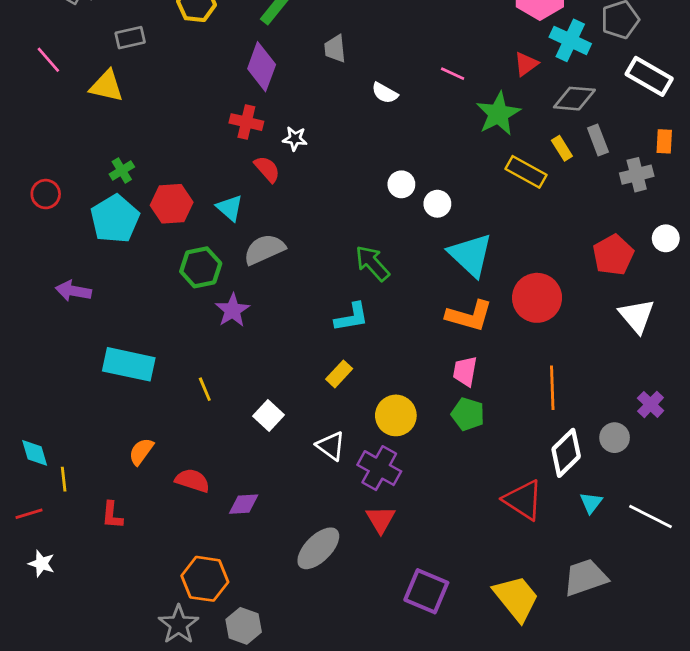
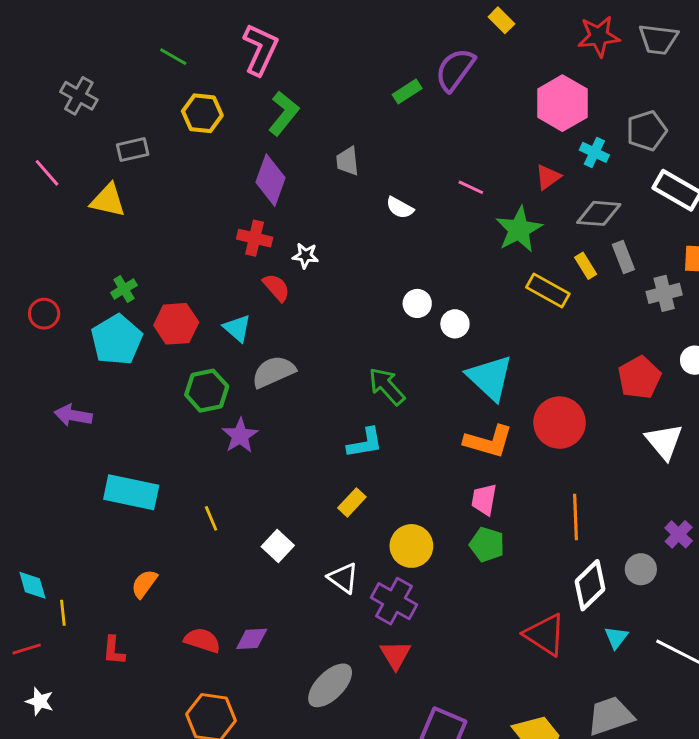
cyan cross: (570, 40) -> (594, 152), size x0.7
red semicircle: (192, 481) -> (202, 640), moved

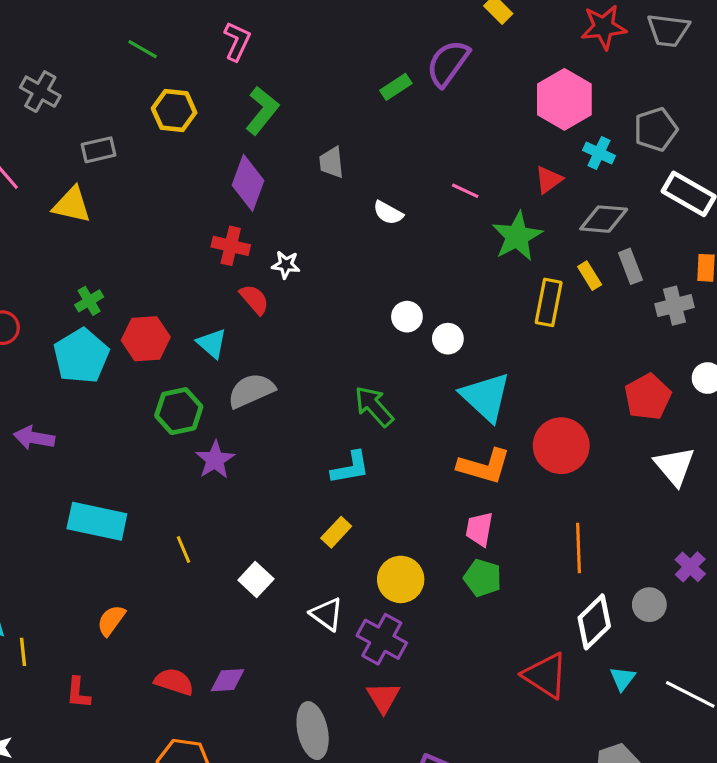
pink L-shape: (260, 49) -> (237, 41), size x0.7
yellow rectangle: (548, 290) -> (549, 302), turned 72
gray ellipse: (330, 685) -> (313, 731), turned -57

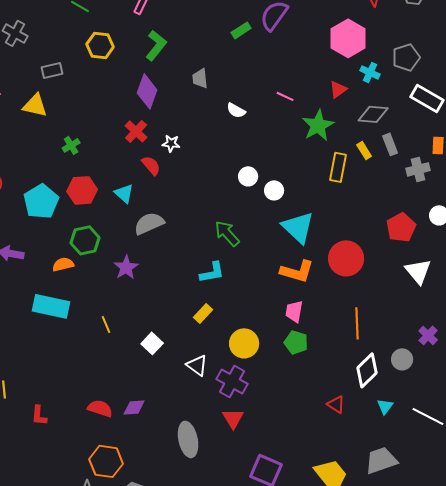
red cross: (231, 246) -> (136, 131), turned 30
green cross: (89, 301) -> (71, 145), moved
green hexagon: (179, 411) -> (85, 240), moved
orange semicircle: (111, 620) -> (63, 264), moved, turned 40
red triangle: (545, 675) -> (336, 404), size x0.6

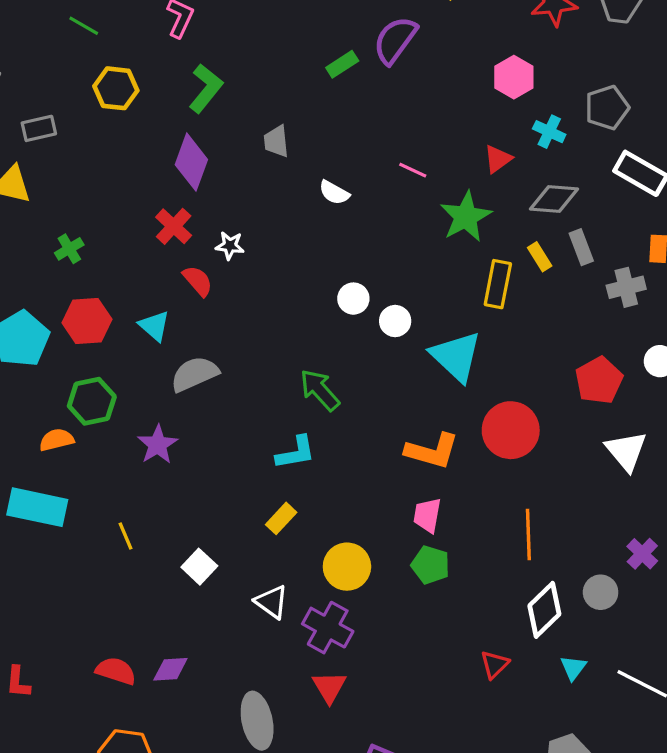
pink hexagon: (348, 38) -> (514, 77), size x0.7
cyan triangle: (298, 227) -> (456, 356), moved
red triangle: (336, 404) -> (495, 664), turned 42

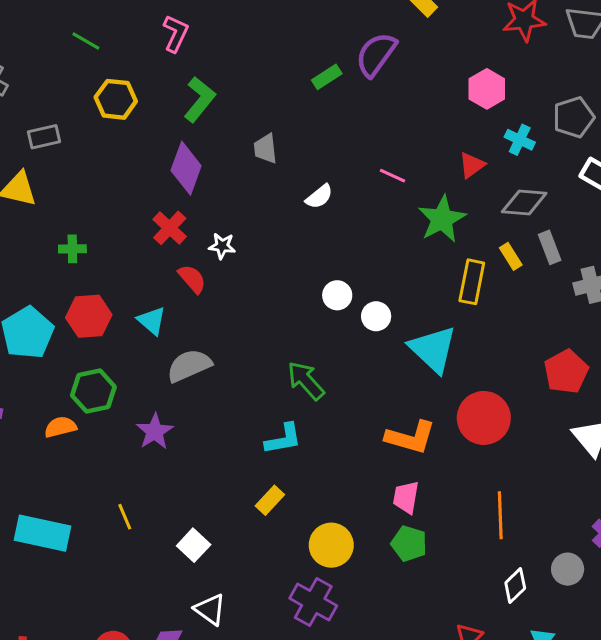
white semicircle: (334, 193) -> (319, 197), turned -68
green cross: (69, 249) -> (72, 249), turned 30
cyan rectangle: (37, 507) -> (42, 533), moved
white triangle: (272, 602) -> (210, 609), moved
white diamond: (544, 610) -> (515, 586), size x0.7

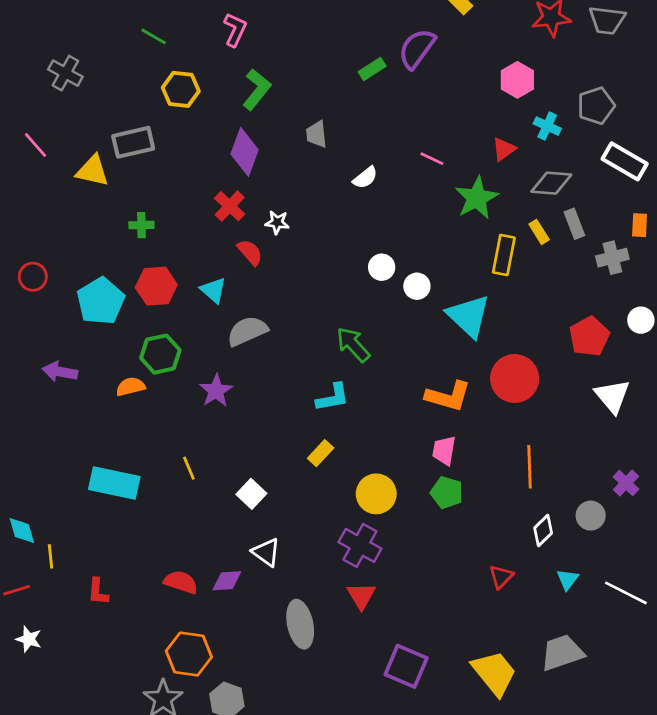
gray rectangle: (44, 137) -> (133, 142), moved, size x1.4

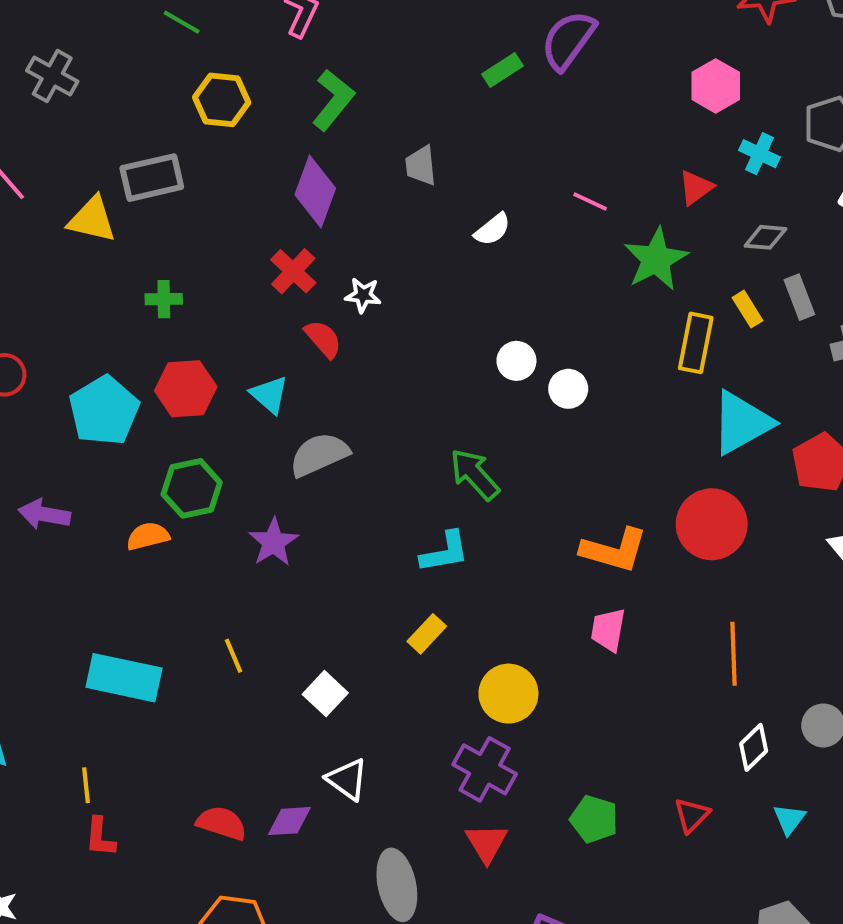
gray diamond: (551, 183) -> (765, 237), size x0.7
cyan triangle: (468, 316) -> (742, 423), moved, turned 48
green pentagon: (447, 493) -> (594, 819), moved
yellow line: (50, 556) -> (86, 785), moved

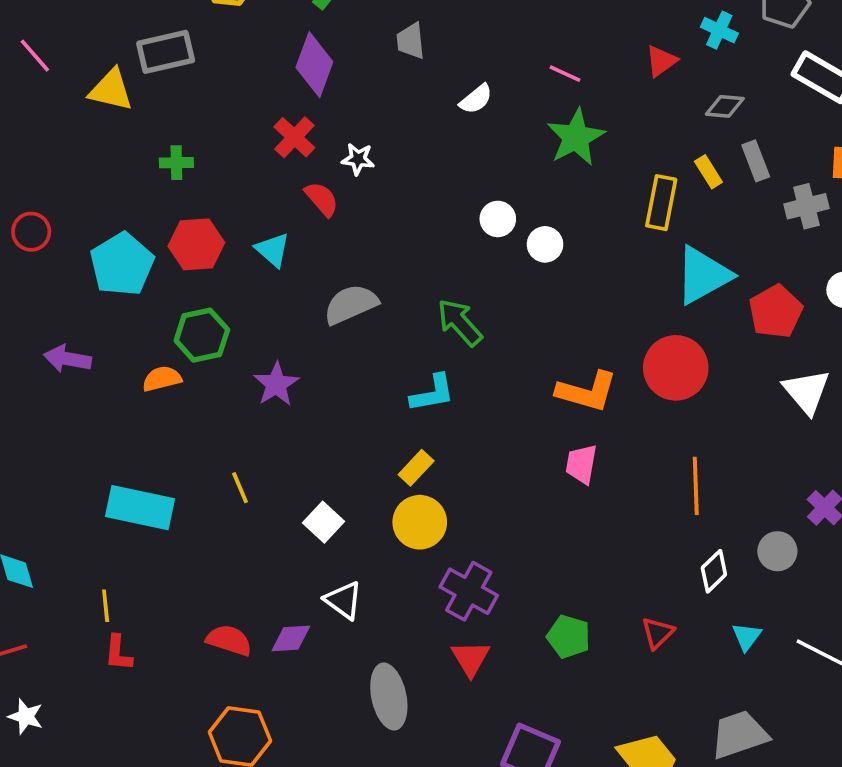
green star: (656, 259) -> (576, 137), moved
gray semicircle: (319, 455) -> (351, 304), moved
yellow circle: (508, 694) -> (420, 522), moved

